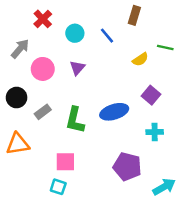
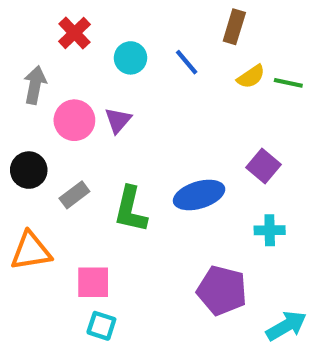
gray arrow: (20, 49) -> (35, 85), turned -30
yellow semicircle: (140, 59) -> (251, 77), moved
purple triangle: (77, 68) -> (118, 120), moved
pink square: (65, 162) -> (93, 282), moved

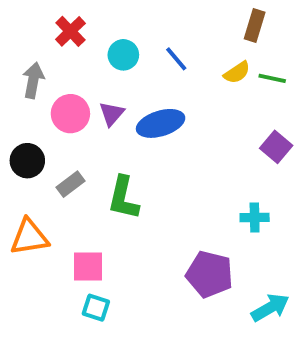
brown rectangle: (234, 27) -> (255, 25), moved
purple square: (263, 166) -> (276, 147), moved
blue ellipse: (199, 195) -> (161, 123), moved

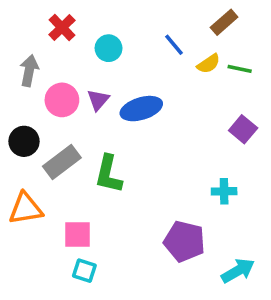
brown rectangle: (255, 25) -> (224, 22), turned 32
blue line: (176, 59) -> (174, 45), moved
gray rectangle: (70, 184) -> (62, 162), size x1.5

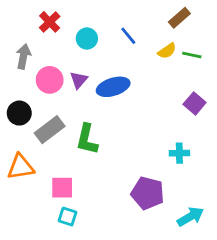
blue line: (174, 45) -> (128, 36), moved

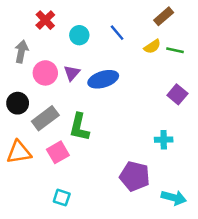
pink square: (62, 188) -> (58, 152), moved, turned -30
cyan arrow: (190, 217) -> (174, 198), turned 45

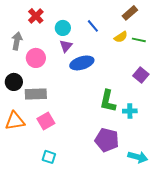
purple triangle: (72, 73) -> (66, 46), moved
gray rectangle: (45, 118) -> (36, 94), turned 35
green L-shape: (79, 127) -> (108, 101), moved

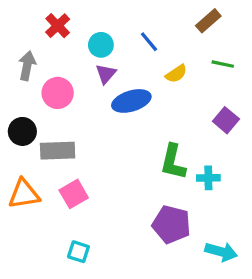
yellow semicircle: (121, 37) -> (176, 74), moved

